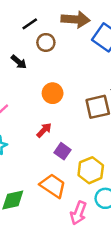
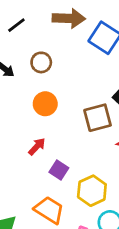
brown circle: (46, 42) -> (41, 62), moved

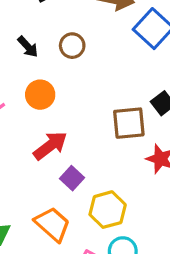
orange circle: (45, 104) -> (40, 95), moved
red arrow: (37, 147) -> (50, 146), size x1.5

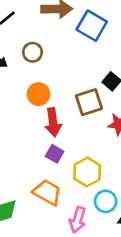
orange circle: (40, 95) -> (38, 94), moved
red arrow: (50, 146) -> (53, 122), moved, turned 132

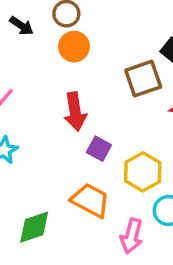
orange circle: (38, 94) -> (74, 47), moved
red arrow: (53, 122) -> (75, 112), moved

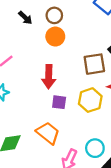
purple square: (99, 149) -> (59, 102), turned -32
yellow hexagon: (143, 172) -> (90, 100), moved

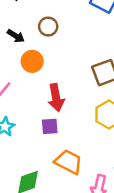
orange circle: (55, 37) -> (32, 61), moved
purple square: (59, 102) -> (50, 126), moved

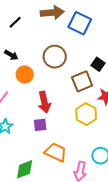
brown circle: (48, 27) -> (55, 57), moved, size x1.5

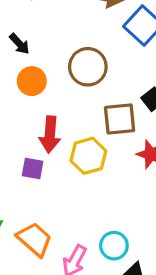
yellow hexagon: (86, 114) -> (88, 156), moved
orange trapezoid: (56, 152) -> (34, 239), moved

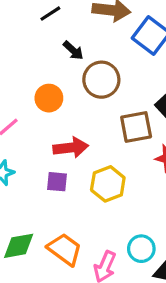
black arrow: (19, 44) -> (73, 50), moved
red arrow: (50, 134) -> (71, 148), turned -96
yellow hexagon: (88, 156) -> (108, 184), moved

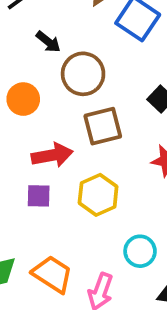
brown square: (136, 127) -> (103, 126), moved
cyan circle: (141, 249) -> (140, 251), moved

